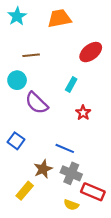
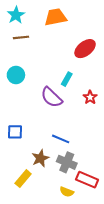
brown line: (31, 55) -> (21, 37), moved
purple semicircle: (37, 103) -> (51, 97), moved
red star: (83, 113) -> (90, 97), moved
blue square: (16, 141) -> (15, 132), turned -35

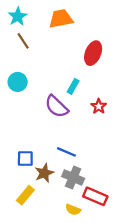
brown line: (21, 37) -> (23, 41), turned 63
red ellipse: (85, 49) -> (93, 53), turned -30
blue square: (15, 132) -> (25, 159), moved

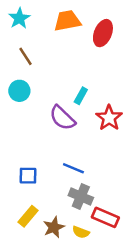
brown line: (23, 41) -> (26, 56), moved
red ellipse: (93, 53) -> (103, 33), moved
red star: (99, 106) -> (109, 118), size x1.5
brown star: (44, 173) -> (54, 227), moved

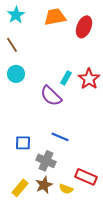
brown line: (26, 56) -> (12, 45), moved
red star: (109, 118) -> (89, 79), moved
gray cross: (81, 196) -> (46, 161), moved
yellow rectangle: (28, 216) -> (20, 188), moved

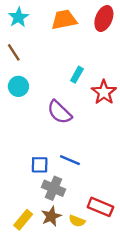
red ellipse: (84, 27) -> (104, 18), moved
cyan rectangle: (66, 78) -> (77, 75), moved
blue square: (23, 143) -> (40, 165), moved

